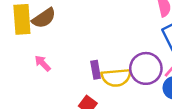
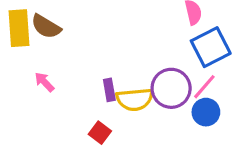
brown semicircle: (44, 18) -> (46, 27), turned 65

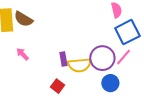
blue circle: (206, 112) -> (110, 83), moved

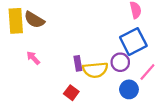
blue square: (127, 32) -> (133, 42), moved
pink line: (123, 57) -> (147, 72), moved
purple circle: (102, 58) -> (120, 62), size x0.7

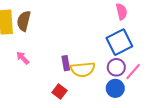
brown semicircle: (34, 20) -> (24, 21), turned 72
purple circle: (120, 62) -> (116, 67), moved

